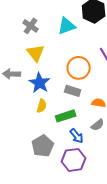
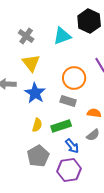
yellow semicircle: (42, 106) -> (37, 125), moved

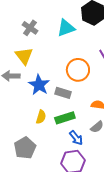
yellow triangle: (31, 63) -> (24, 56), moved
gray rectangle: (68, 101) -> (63, 93), moved
gray pentagon: (38, 156) -> (25, 148), moved

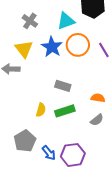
orange circle: (78, 70) -> (78, 45), moved
blue star: (39, 85) -> (52, 47), moved
blue arrow: (76, 138) -> (49, 153), moved

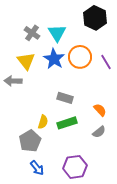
cyan triangle: (66, 21) -> (57, 33), moved, turned -42
orange semicircle: (98, 98) -> (100, 110), turned 40
gray pentagon: (25, 141) -> (30, 141), moved
blue arrow: (49, 153) -> (37, 168), moved

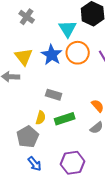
gray cross: (32, 33) -> (27, 17), moved
cyan triangle: (57, 33) -> (68, 29), moved
gray rectangle: (65, 98) -> (54, 95), moved

